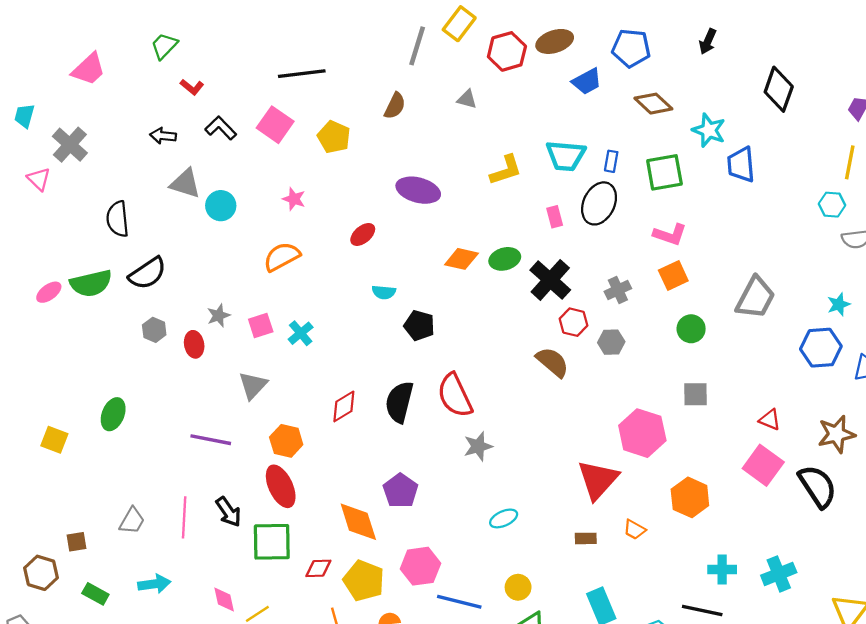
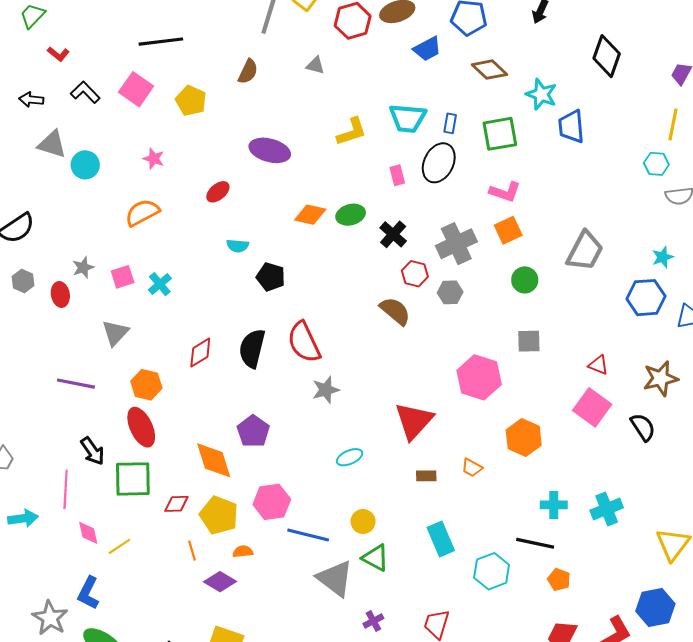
black cross: (550, 280) -> (393, 234), size x0.7
gray cross: (618, 290) -> (456, 244), size x1.6
red triangle: (598, 480) -> (414, 421), moved
black semicircle: (818, 486) -> (643, 427), size x0.7
pink line: (184, 517) -> (66, 489), moved

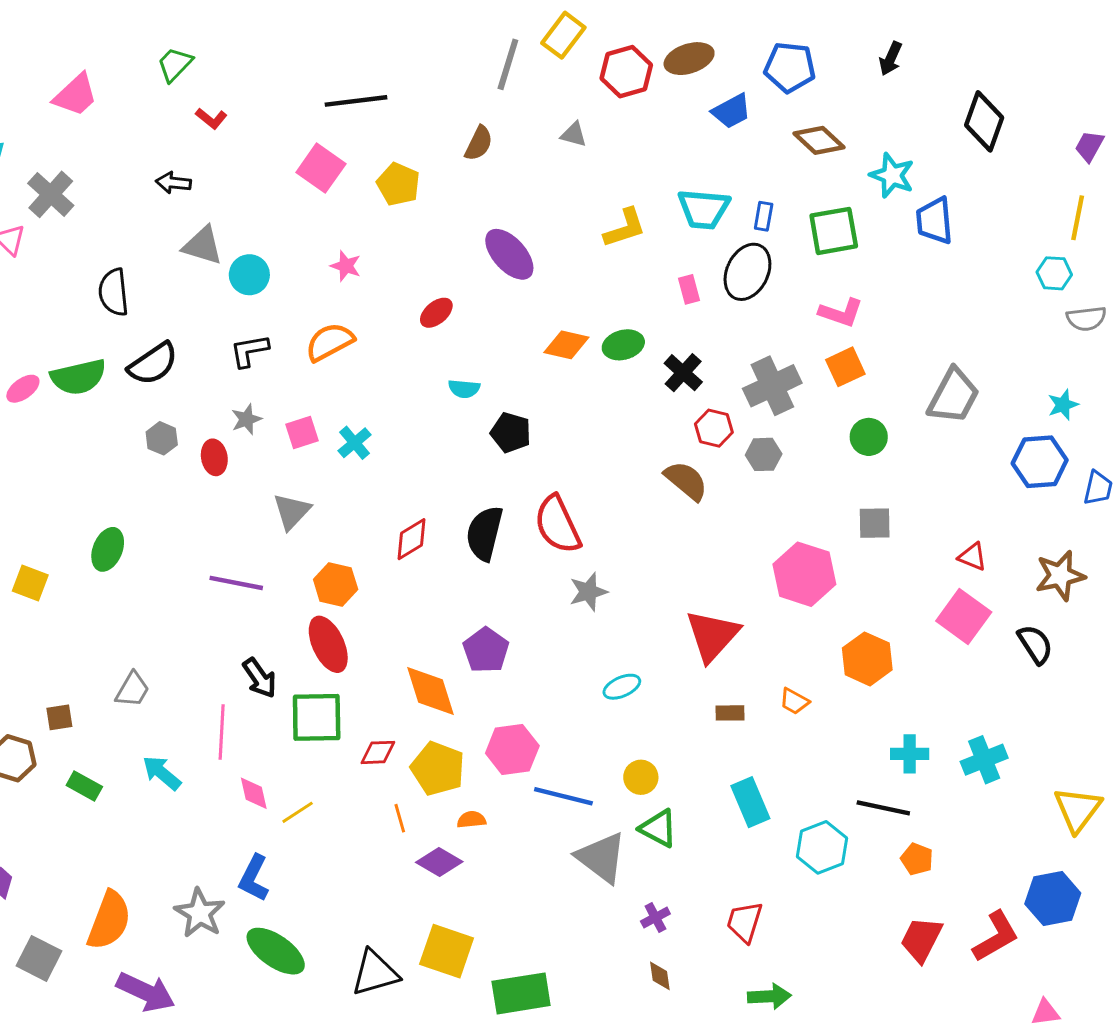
black L-shape: (85, 92) -> (249, 351), moved, turned -56
purple ellipse: (270, 150) -> (509, 254), turned 33
cyan arrow: (23, 518) -> (162, 773), turned -132

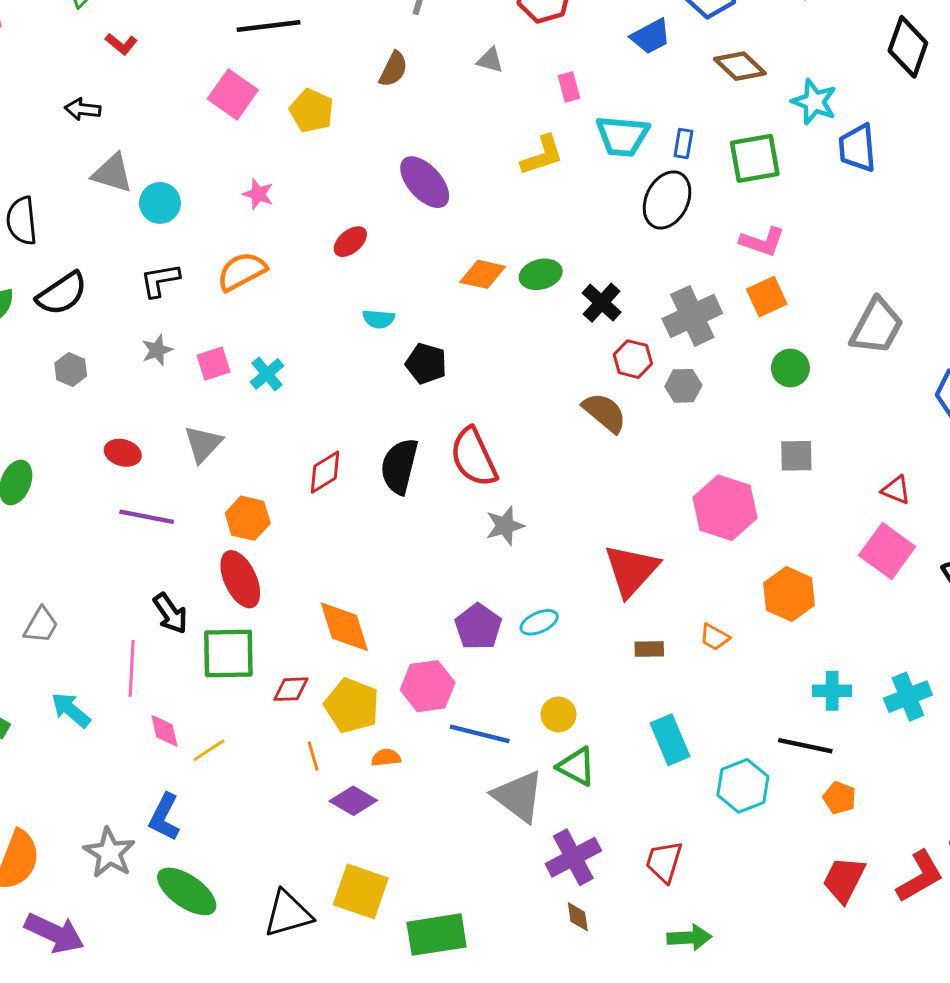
pink rectangle: (689, 289) -> (569, 87), moved
red ellipse: (214, 457) -> (123, 453), moved, turned -64
purple pentagon: (486, 650) -> (478, 627), moved
purple cross: (655, 917) -> (573, 857), size x1.8

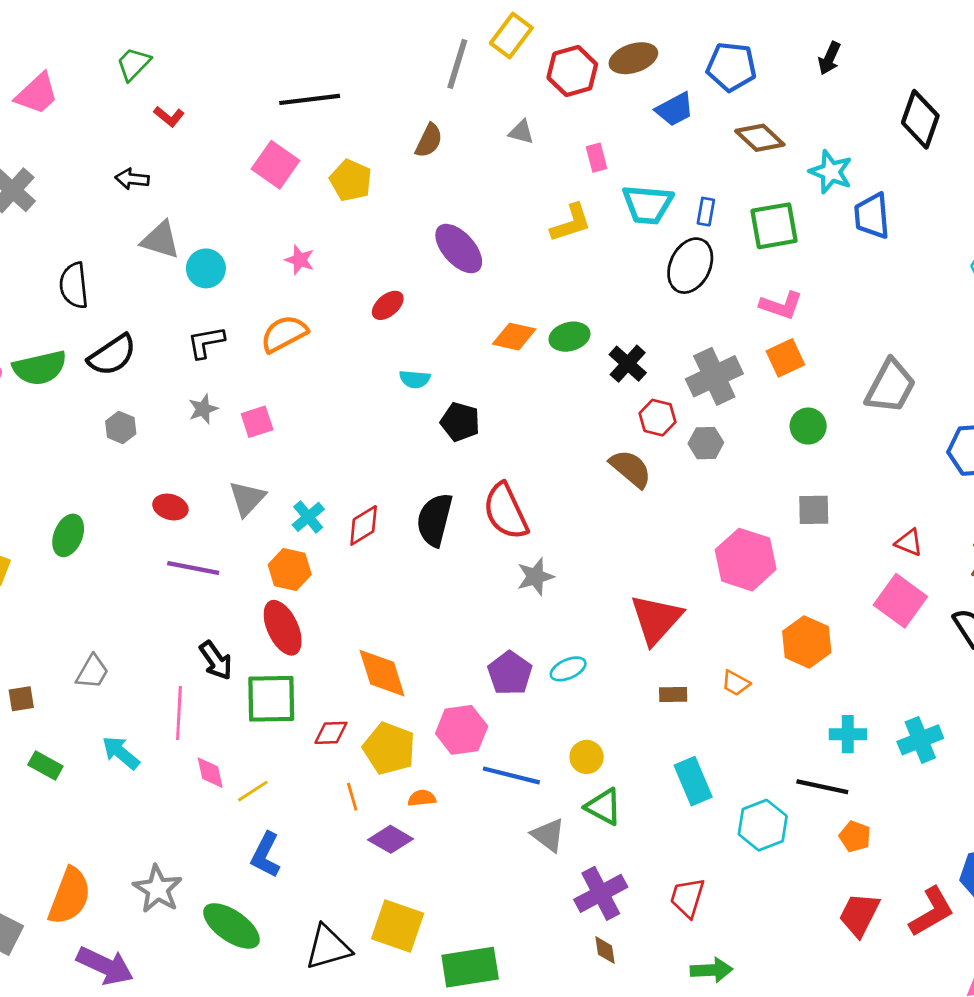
cyan cross: (267, 374) -> (308, 517), moved
gray triangle: (518, 796) -> (548, 835), size x0.7
blue L-shape: (164, 817) -> (266, 855), moved

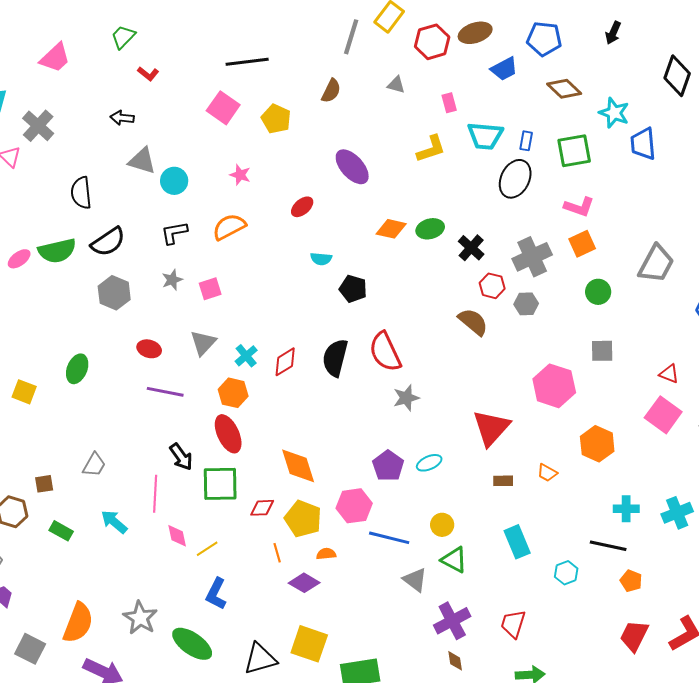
gray hexagon: (121, 427) -> (114, 293), size x1.5
cyan hexagon: (763, 825) -> (566, 573), size x0.7

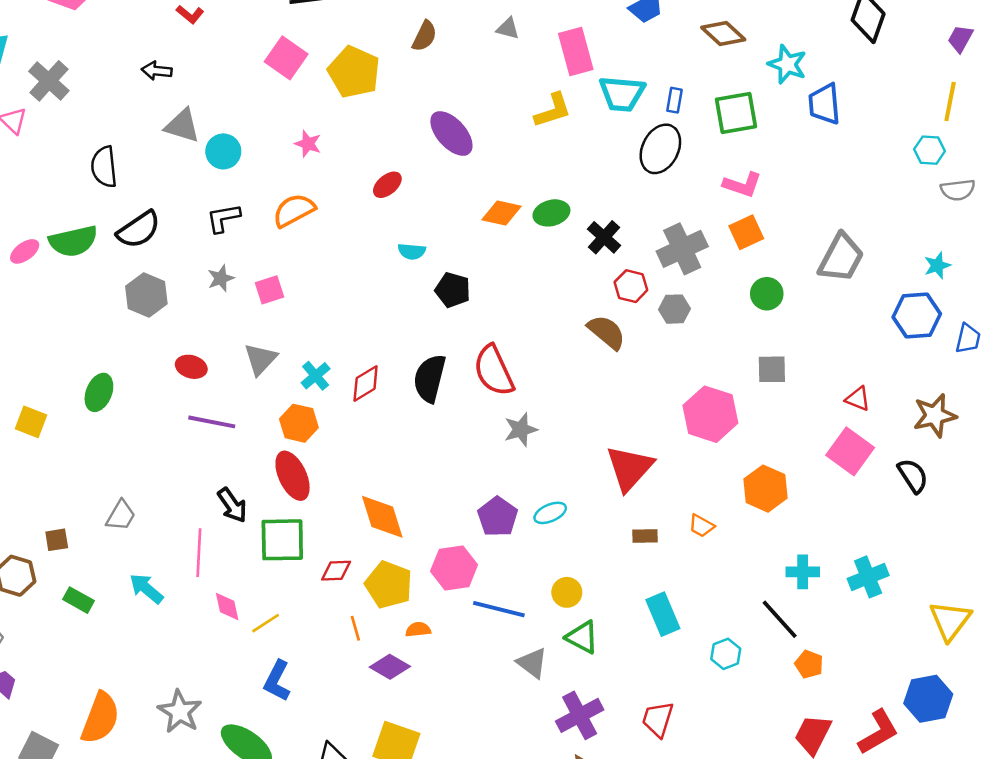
pink rectangle: (449, 103) -> (576, 51), size x1.8
yellow pentagon: (276, 119) -> (354, 72), size x1.4
black line: (608, 546) -> (780, 619), turned 36

